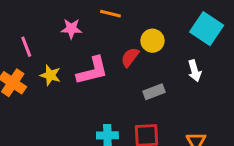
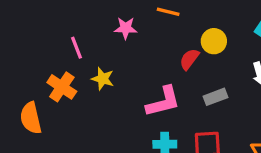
pink L-shape: (92, 71) -> (163, 102), moved

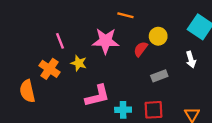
pink star: (126, 28) -> (106, 41), moved, size x1.6
pink L-shape: (163, 102) -> (97, 96), moved

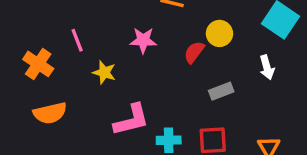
pink star: (106, 41) -> (143, 40), size x0.7
orange cross: (50, 69) -> (38, 64), moved
orange semicircle: (27, 91) -> (50, 113), moved, turned -90

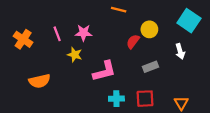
pink star: (143, 40) -> (83, 33), moved
orange cross: (38, 64) -> (23, 39), moved
pink L-shape: (131, 120) -> (104, 71), moved

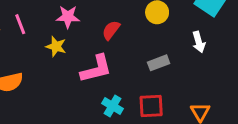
pink line: (57, 34) -> (20, 24), moved
red semicircle: (133, 41) -> (111, 30), moved
cyan cross: (116, 99) -> (112, 106), turned 32

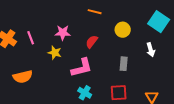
gray rectangle: (159, 63) -> (124, 64), turned -64
cyan cross: (112, 106) -> (85, 93), moved

